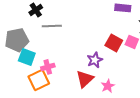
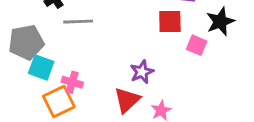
red square: (114, 43) -> (170, 22), moved, turned -30
pink cross: (48, 67) -> (72, 82), turned 32

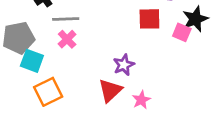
pink square: (197, 45) -> (182, 32), moved
pink cross: (72, 82) -> (67, 39), moved, turned 30

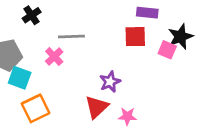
gray line: (66, 19) -> (71, 37), moved
pink star: (141, 100) -> (127, 116), turned 30

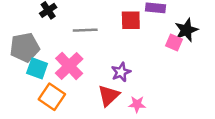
red square: (135, 37) -> (131, 20), moved
pink cross: (54, 56) -> (69, 66), moved, size x1.6
orange square: (36, 108) -> (52, 97), turned -30

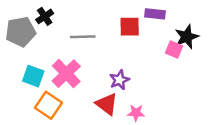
gray pentagon: (25, 47) -> (21, 32), moved
red triangle: (109, 96) -> (107, 104), turned -40

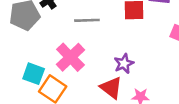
cyan square: (33, 76) -> (34, 74), moved

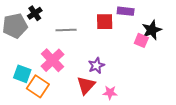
red triangle: (111, 88) -> (86, 85), turned 36

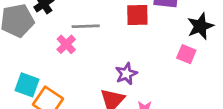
pink square: (141, 40) -> (186, 54), moved
pink cross: (53, 60) -> (66, 44), moved, size x0.6

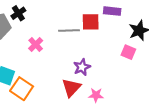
gray line: (86, 26) -> (69, 30), moved

